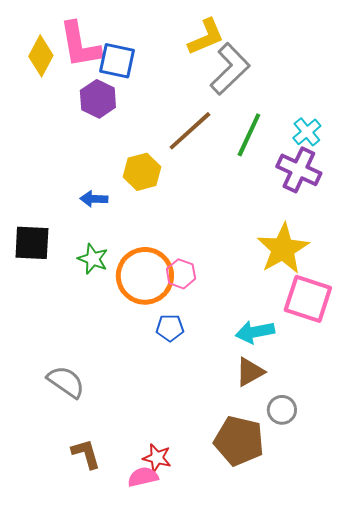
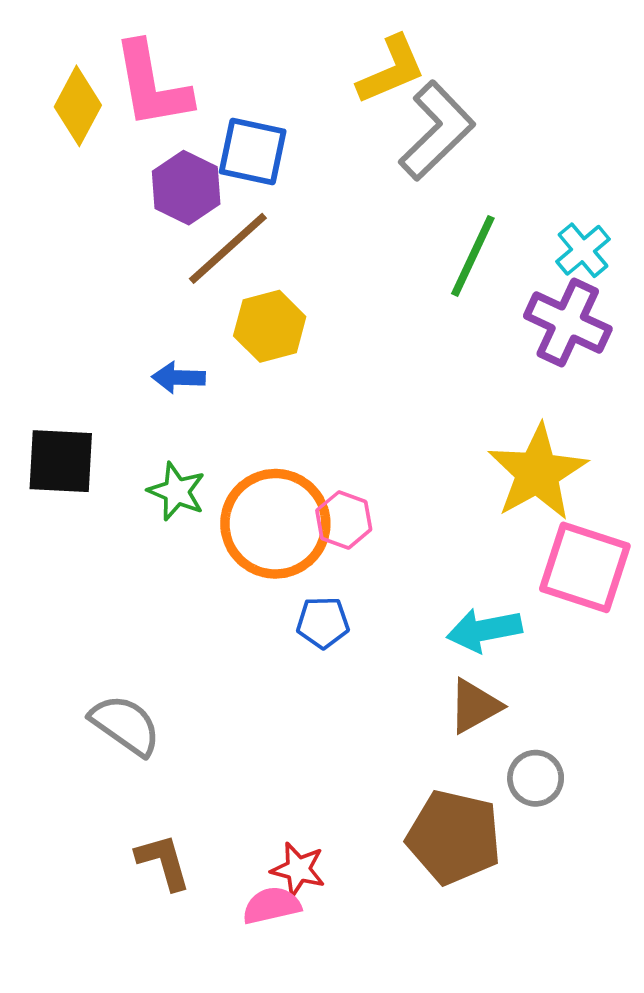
blue square: (117, 61) -> (253, 152), moved
brown line: (190, 131) -> (228, 248), moved

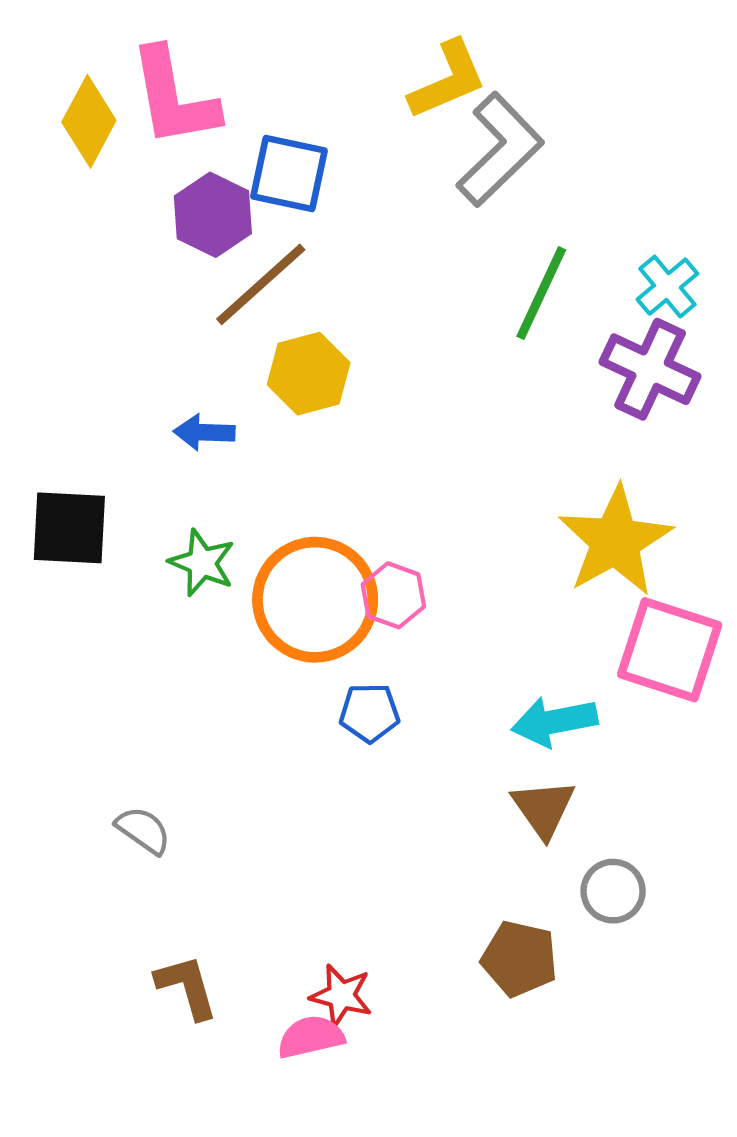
brown triangle: (475, 706) -> (543, 808), turned -36
gray semicircle: (125, 725) -> (143, 830), size x0.7
brown pentagon: (454, 837) -> (520, 959), size x0.7

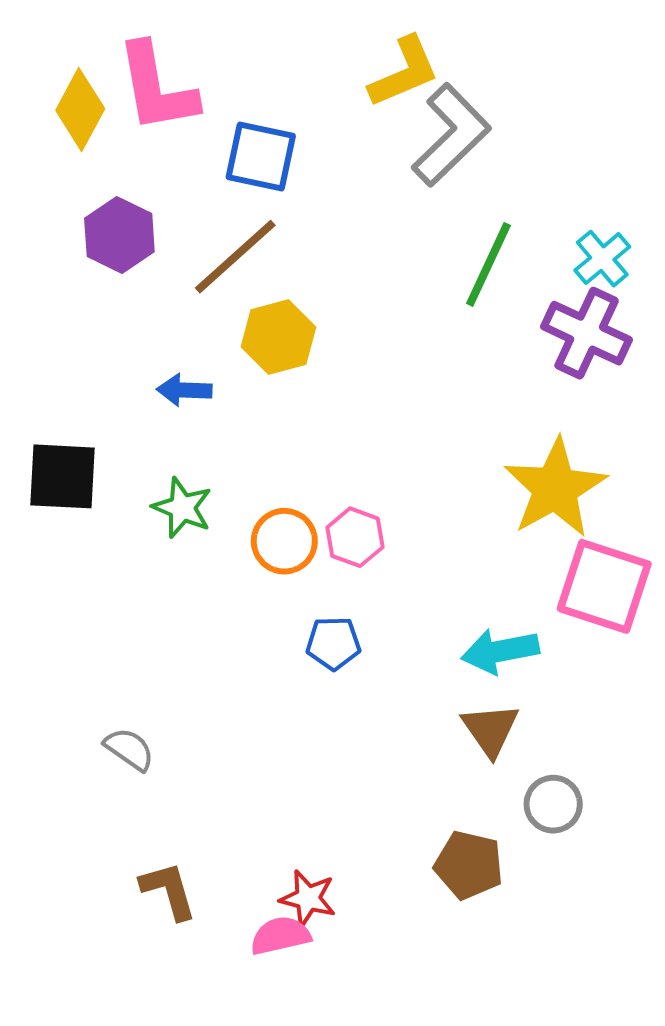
purple hexagon: (213, 215) -> (119, 235), moved
orange circle: (315, 600) -> (284, 541), size x0.6

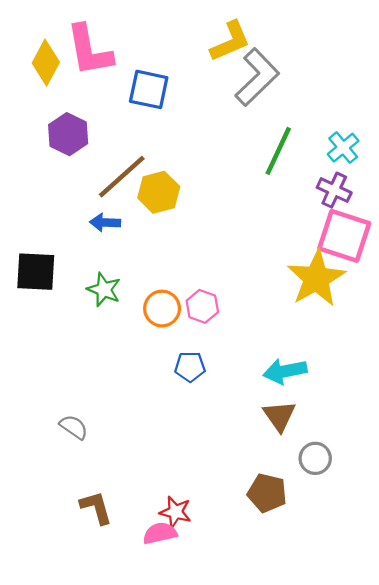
brown line: (235, 257) -> (122, 177), moved
purple cross: (587, 333) -> (334, 190), size x0.7
pink square: (604, 586) -> (344, 236), moved

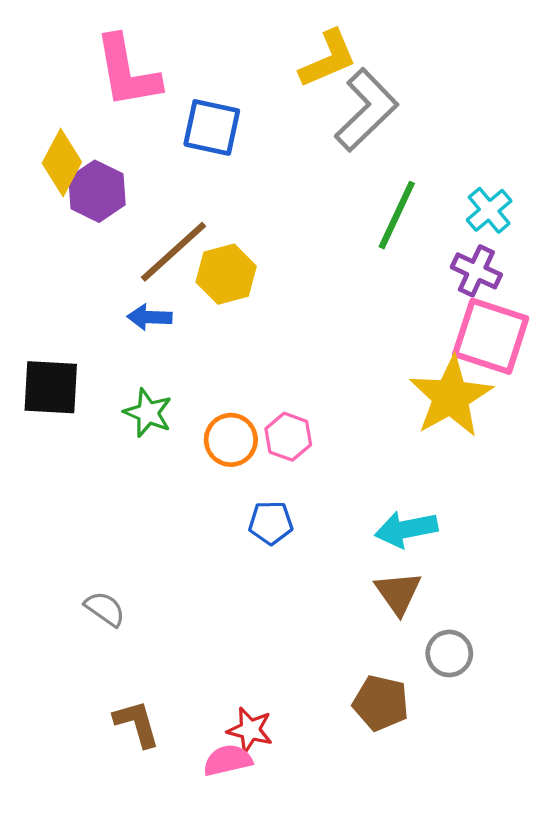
yellow diamond: (46, 63) -> (62, 163), moved

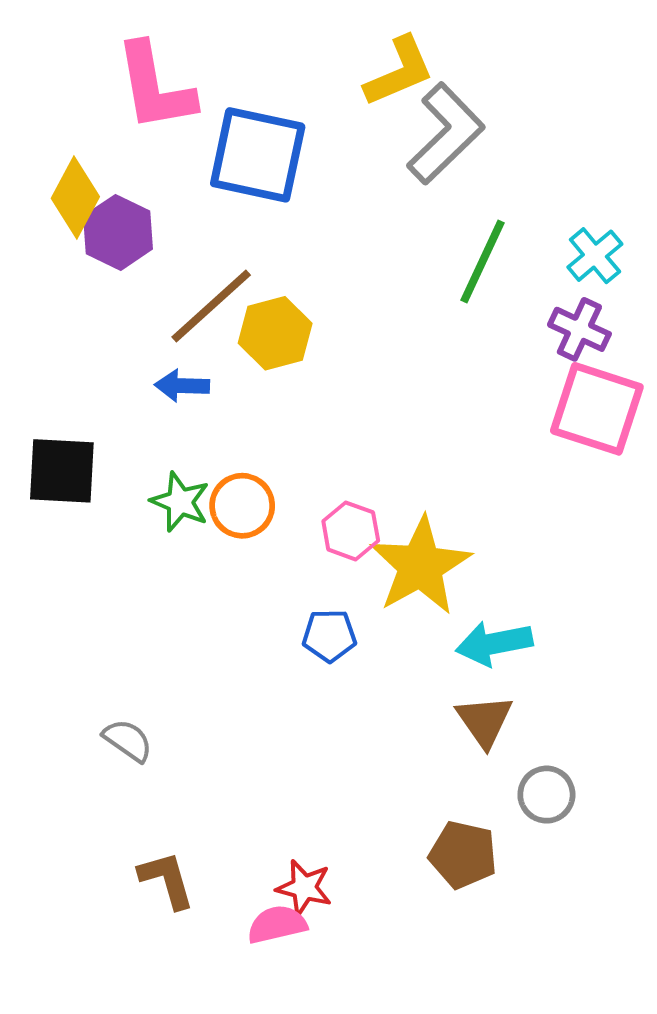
blue square: (212, 127) -> (258, 155), size x1.4
yellow star: (451, 397) -> (420, 566), moved
orange circle: (231, 440) -> (242, 506), moved

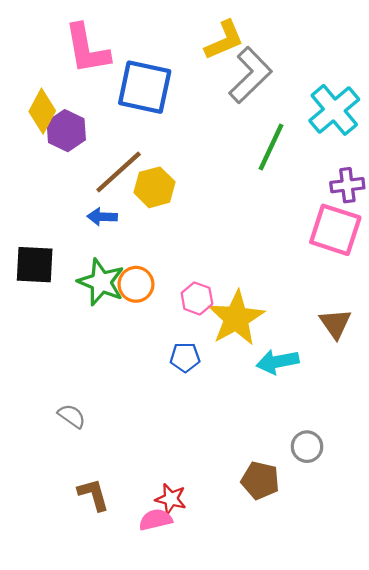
cyan cross: (595, 256) -> (334, 110), moved, size x1.6
purple cross: (579, 329) -> (347, 185), moved, turned -32
green star: (180, 502) -> (101, 282), size x1.4
brown triangle: (484, 721) -> (335, 324), moved

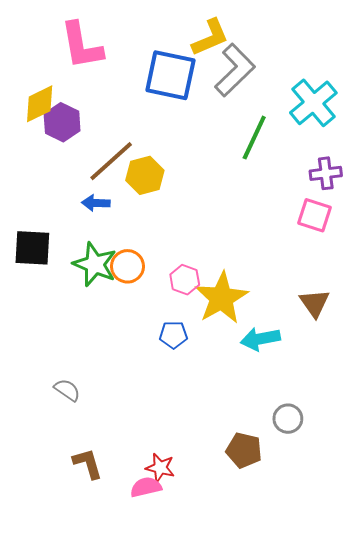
blue square: (145, 87) -> (170, 75), moved
yellow diamond: (42, 111) -> (40, 104), turned 36
pink square: (335, 230) -> (314, 215), size x0.7

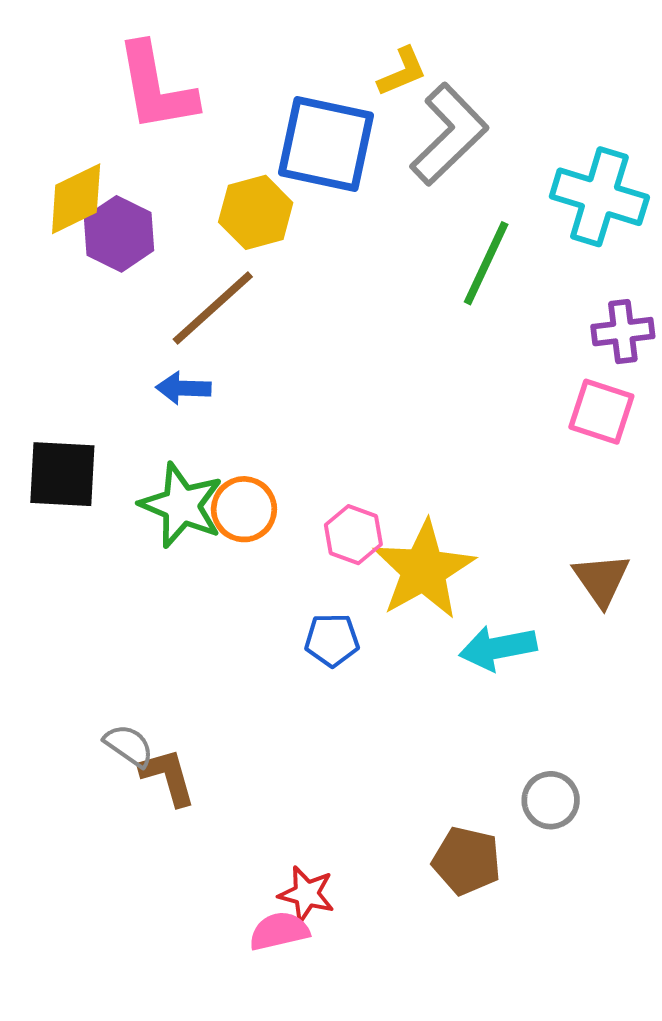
yellow L-shape: (210, 37) -> (402, 72), size x0.7
cyan cross: (313, 103) -> (599, 197), turned -33
yellow hexagon: (145, 175) -> (256, 212), moved
brown L-shape: (88, 464) -> (168, 777), moved

